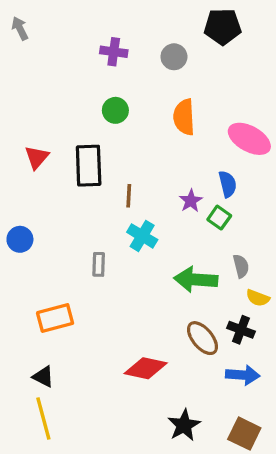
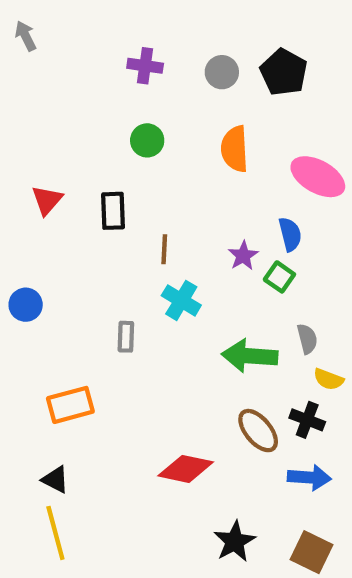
black pentagon: (223, 27) -> (284, 72), moved, turned 30
black rectangle: (89, 166) -> (113, 211), size x0.7

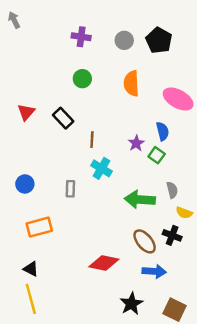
black rectangle: (113, 211) -> (63, 118), turned -42
blue circle: (26, 305) -> (25, 184), moved
blue arrow: (309, 477) -> (154, 271), moved

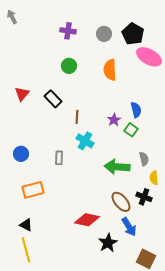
pink ellipse: (178, 99) -> (149, 57), moved
yellow semicircle: (184, 213) -> (154, 178), turned 64
blue arrow: (154, 271) -> (129, 227), turned 54
black star: (131, 304) -> (108, 243), moved

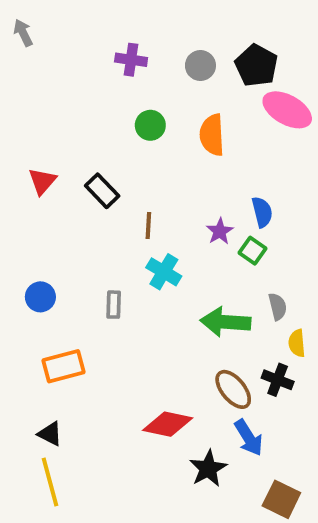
green circle: (69, 66) -> (150, 125), moved

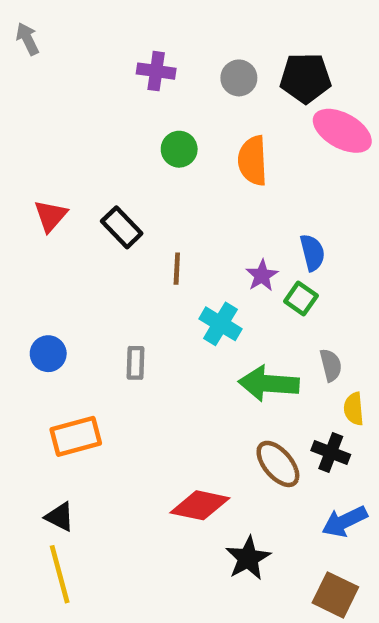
black pentagon: (256, 66) -> (306, 78), turned -30
cyan cross: (164, 272) -> (220, 324), moved
blue arrow: (249, 438) -> (345, 521), moved, turned 96

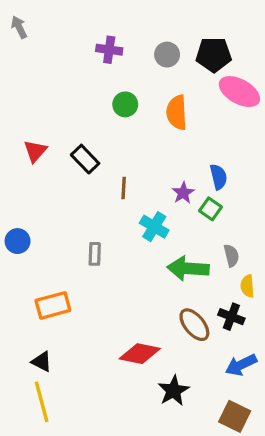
blue circle: (48, 354) -> (18, 241), moved

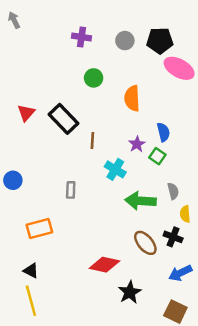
orange semicircle: (177, 112) -> (132, 98), moved
black rectangle: (85, 159) -> (63, 119), size x1.4

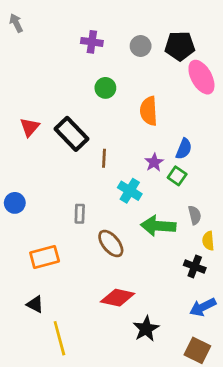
pink ellipse: (179, 68) -> (201, 77), turned 32
blue semicircle: (163, 132) -> (184, 149), turned 36
brown ellipse: (145, 243) -> (111, 243), moved
yellow line: (31, 301) -> (59, 338), moved

